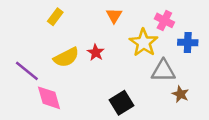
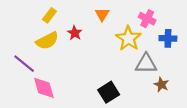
red star: (96, 52) -> (75, 33), moved
yellow semicircle: (66, 57) -> (47, 41), moved

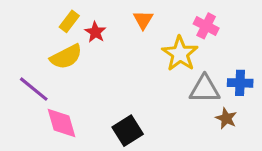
red star: (75, 33) -> (95, 32), moved
blue cross: (168, 38) -> (240, 83), moved
black square: (109, 92) -> (128, 131), moved

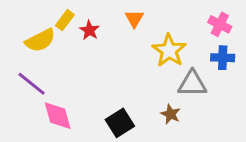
pink cross: (206, 26) -> (220, 24), moved
yellow semicircle: (66, 57) -> (40, 40), moved
blue cross: (240, 83) -> (223, 58), moved
brown star: (226, 118) -> (171, 114), moved

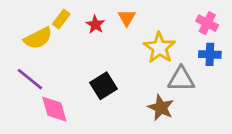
red star: (89, 30) -> (95, 24), moved
brown star: (171, 114) -> (161, 108), size x1.4
black square: (120, 123) -> (104, 86), moved

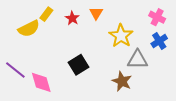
blue cross: (210, 54) -> (159, 41), turned -35
purple line: (30, 79) -> (15, 70), moved

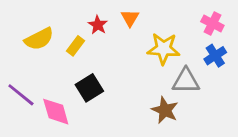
yellow rectangle: (46, 14) -> (75, 46), moved
yellow star: (121, 36) -> (164, 49), turned -30
black square: (79, 65) -> (89, 88), moved

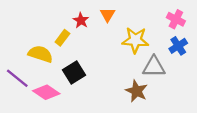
yellow semicircle: (39, 39) -> (40, 54), moved, turned -135
pink diamond: (56, 112) -> (46, 92), turned -40

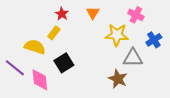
pink cross: (176, 19) -> (136, 15), moved
red star: (81, 20) -> (62, 14), moved
pink diamond: (46, 92) -> (40, 80), turned 50

